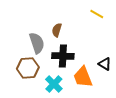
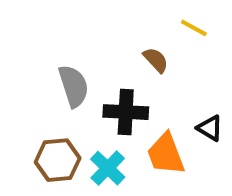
brown semicircle: (57, 30) -> (156, 60), moved, turned 120
brown hexagon: (28, 68) -> (58, 160), moved

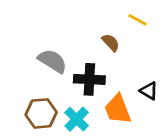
gray semicircle: (74, 86) -> (52, 61), turned -40

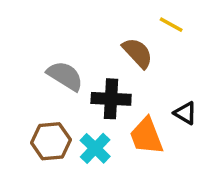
brown semicircle: (111, 43) -> (138, 53), size x1.4

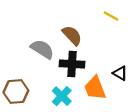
brown semicircle: (138, 53) -> (72, 35), moved
brown hexagon: (51, 141) -> (16, 91), moved

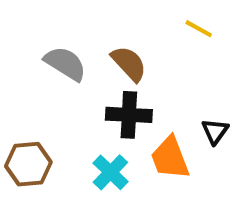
gray semicircle: (42, 49) -> (65, 64), moved
black triangle: (120, 73) -> (215, 131), turned 35

